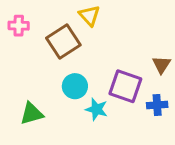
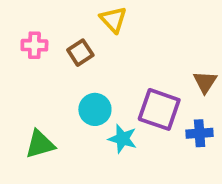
pink cross: (19, 26) -> (34, 45), moved
brown square: (63, 41) -> (80, 53), size x0.6

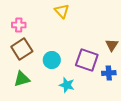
brown square: (80, 53) -> (22, 49), moved, size x1.5
cyan star: (122, 139) -> (67, 85), moved

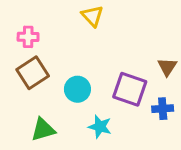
green triangle: (22, 79) -> (43, 130), moved

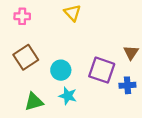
pink cross: (28, 37) -> (22, 16), moved
cyan star: (100, 127) -> (68, 96), moved

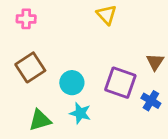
yellow triangle: (72, 13) -> (107, 15), moved
blue cross: (127, 85) -> (151, 101), turned 35

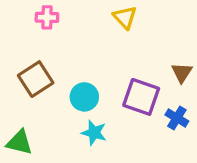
pink cross: (26, 19) -> (47, 17), moved
green triangle: (40, 120) -> (19, 142), moved, turned 30

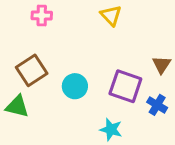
cyan star: (94, 133) -> (111, 130), moved
green triangle: (19, 142) -> (17, 106), moved

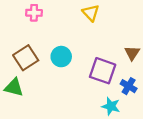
cyan circle: (75, 86) -> (61, 57), moved
cyan star: (111, 130) -> (111, 106), moved

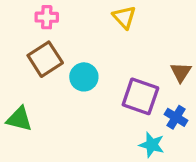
brown square: (26, 58) -> (45, 59), moved

